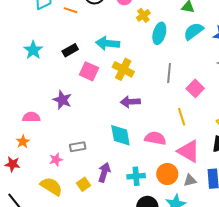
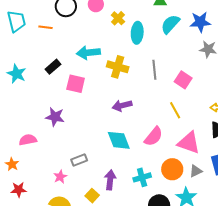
yellow cross: (123, 69) -> (118, 67), moved
pink semicircle: (155, 138) -> (154, 137), turned 130
orange star: (23, 142) -> (12, 164), moved

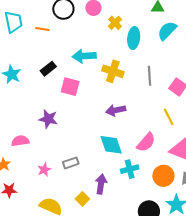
pink star: (60, 177) -> (44, 170), moved
cyan cross: (142, 177) -> (130, 169), moved

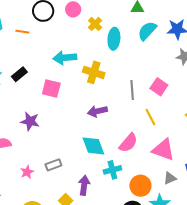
black rectangle: (48, 69) -> (19, 74), moved
gray line: (149, 76) -> (132, 90), moved
orange circle: (163, 176) -> (140, 186), moved

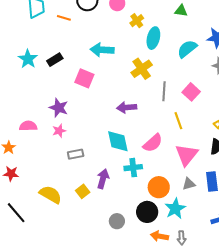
cyan semicircle: (147, 31) -> (187, 49), moved
yellow cross: (94, 72) -> (142, 69), moved, turned 30
pink triangle: (163, 150) -> (187, 155), turned 40
pink star: (27, 172) -> (59, 131), moved

